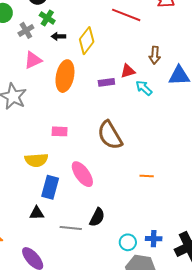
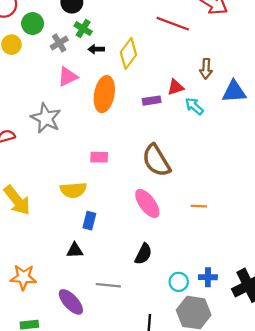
pink ellipse: (82, 174) -> (147, 203), moved
blue rectangle: (50, 187) -> (89, 221), size x0.7
gray line: (71, 228) -> (108, 285), moved

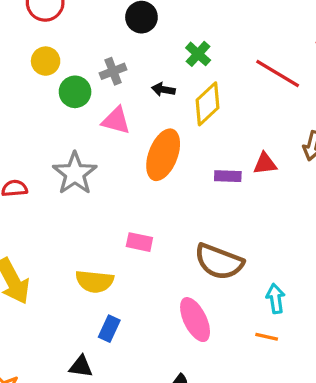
green circle: (33, 24) -> (75, 92), moved
green cross: (83, 29) -> (198, 54), moved
pink triangle: (68, 77) -> (116, 121), turned 30
cyan arrow: (194, 106) -> (276, 299), moved, turned 30
brown semicircle: (156, 161) -> (219, 262), turned -48

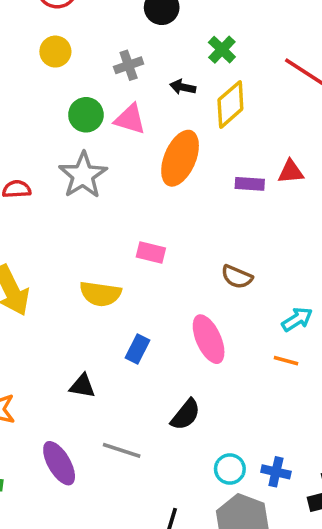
green circle: (75, 92) -> (86, 115), moved
brown semicircle: (219, 262) -> (237, 277), size x0.6
cyan arrow: (276, 299) -> (297, 319), turned 64
blue rectangle: (109, 329) -> (137, 349), moved

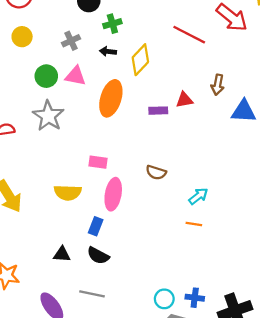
green cross: (222, 50) -> (112, 24), moved, turned 36
pink ellipse: (209, 339) -> (113, 194), moved, turned 40
black semicircle: (186, 415) -> (98, 256), moved, turned 85

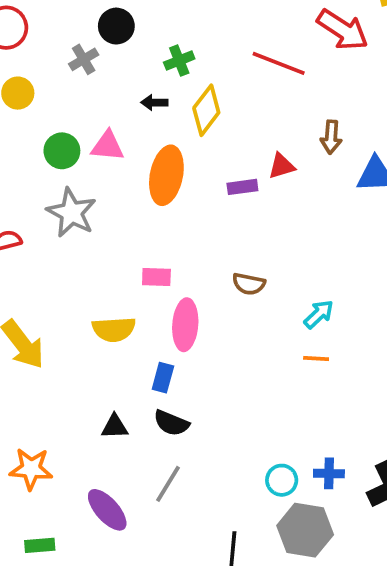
green cross: (112, 24) -> (179, 61), moved
gray cross: (71, 41) -> (84, 59), moved
gray line: (92, 294) -> (168, 484), turned -65

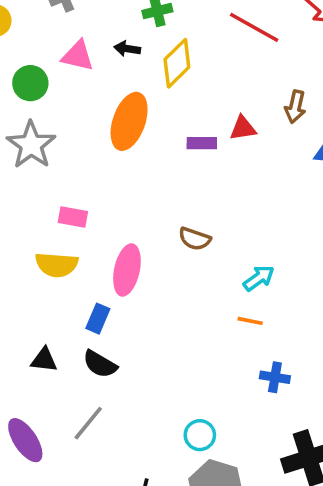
pink triangle: (108, 146) -> (78, 56), moved
pink rectangle: (156, 277) -> (73, 217), moved
blue cross: (329, 473) -> (275, 377), moved

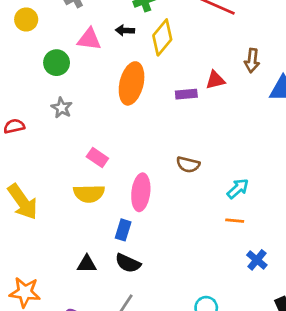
gray star: (31, 145) -> (62, 108), size x0.6
pink rectangle: (73, 217) -> (97, 157), turned 30
blue cross: (275, 377) -> (257, 260), turned 36

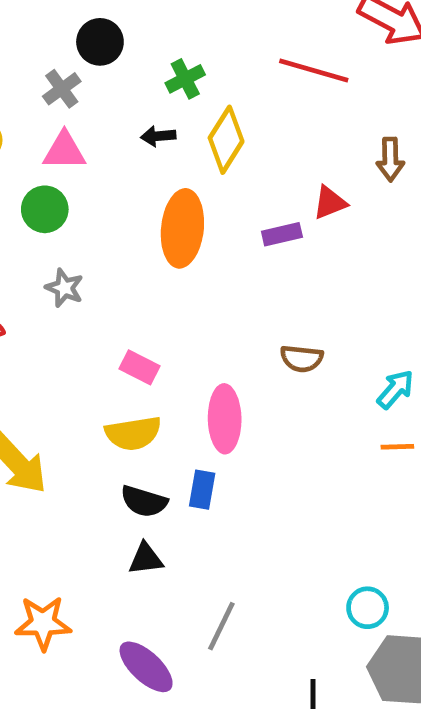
pink triangle: (89, 39) -> (64, 151), moved
black semicircle: (128, 263) -> (144, 501), moved

